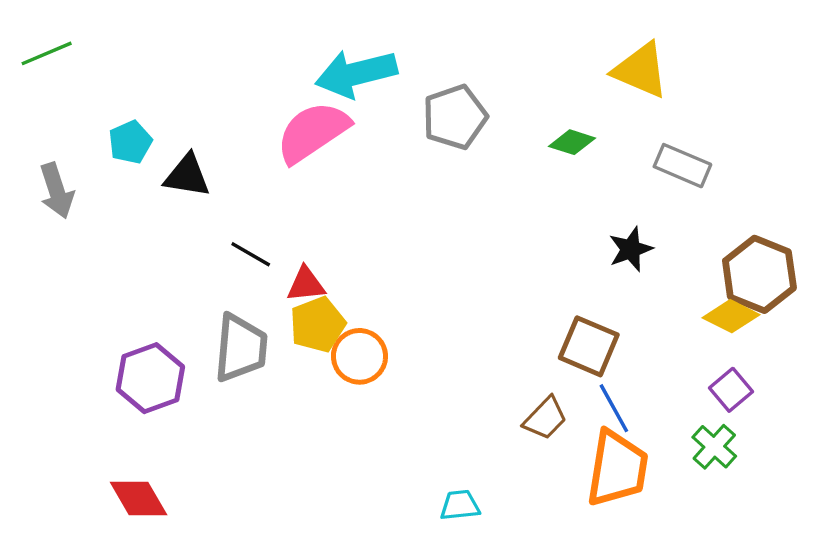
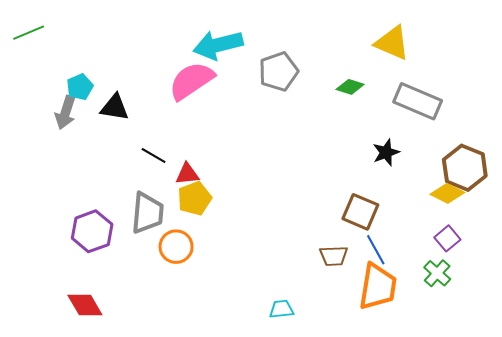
gray rectangle: (682, 166) -> (418, 101), size x1.4
gray arrow: (57, 191) -> (65, 113), moved, turned 36
orange circle: (359, 356) -> (176, 247), moved
brown trapezoid: (545, 418) -> (334, 256), turned 44

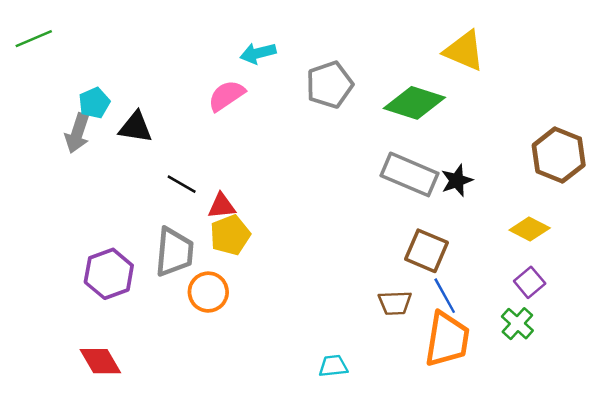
cyan arrow: (218, 45) -> (258, 53), size x0.6
pink semicircle: (191, 81) -> (226, 96), size x0.7
green diamond: (350, 87) -> (414, 103), size x1.8
gray rectangle: (418, 101) -> (410, 174), moved
brown hexagon: (465, 168) -> (559, 155), moved

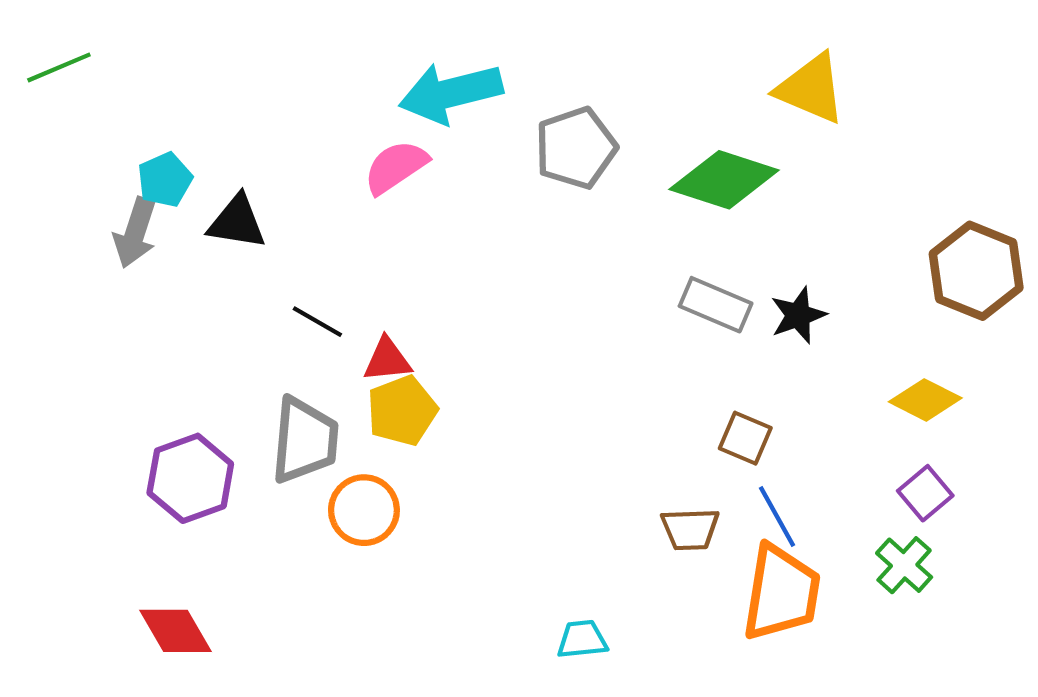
cyan arrow: (258, 53) -> (451, 93), size x1.6
gray rectangle: (410, 174) -> (716, 305), size x0.7
brown square: (426, 251) -> (745, 438), size x0.7

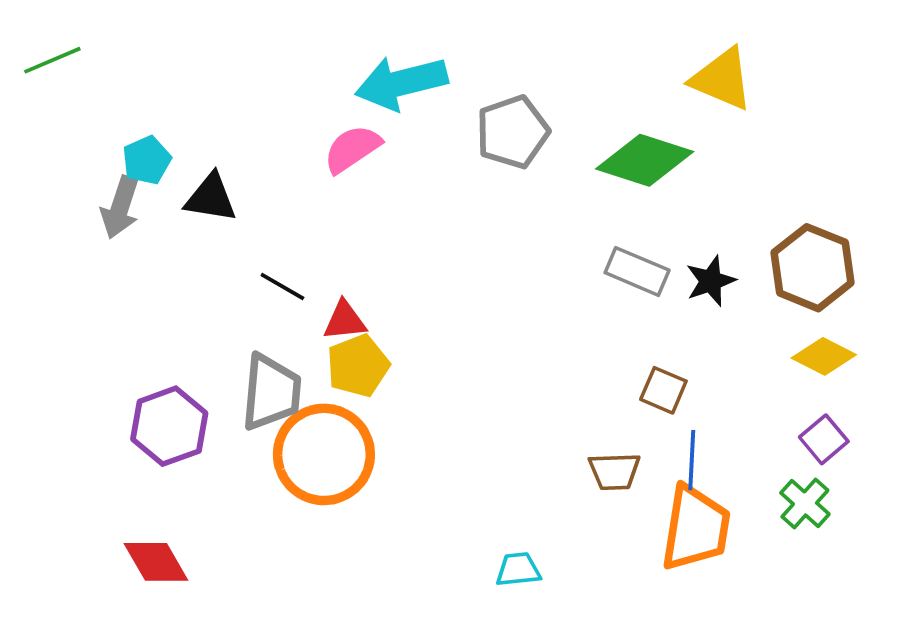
brown hexagon: (976, 271) -> (812, 268), moved
orange circle: (364, 510) -> (324, 454), size x1.6
blue line: (777, 516) -> (692, 460), turned 32

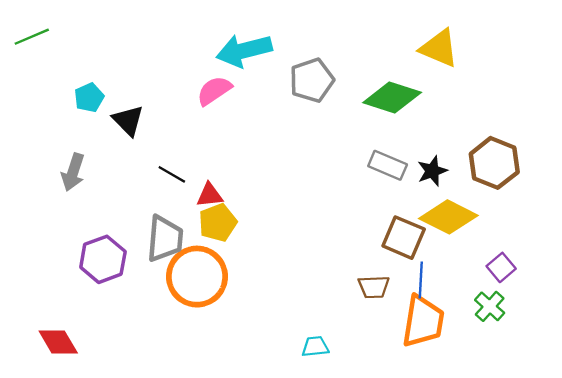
black triangle: (211, 198) -> (128, 120), turned 36
gray arrow: (120, 207) -> (73, 172), moved
yellow diamond: (824, 356) -> (448, 217), moved, size x1.5
brown square: (663, 390) -> (404, 238), size x1.5
red diamond: (156, 562) -> (58, 342), moved

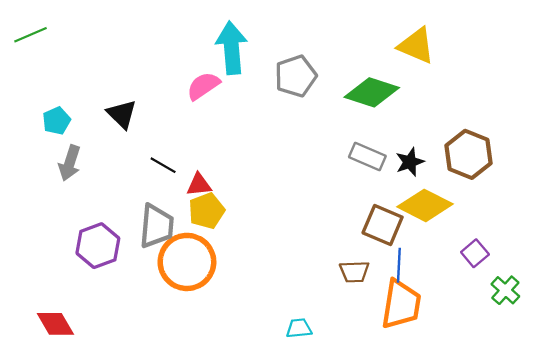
cyan arrow: (244, 50) -> (232, 48), turned 99
cyan pentagon: (89, 98) -> (57, 121), moved
green cross: (490, 306) -> (505, 290), moved

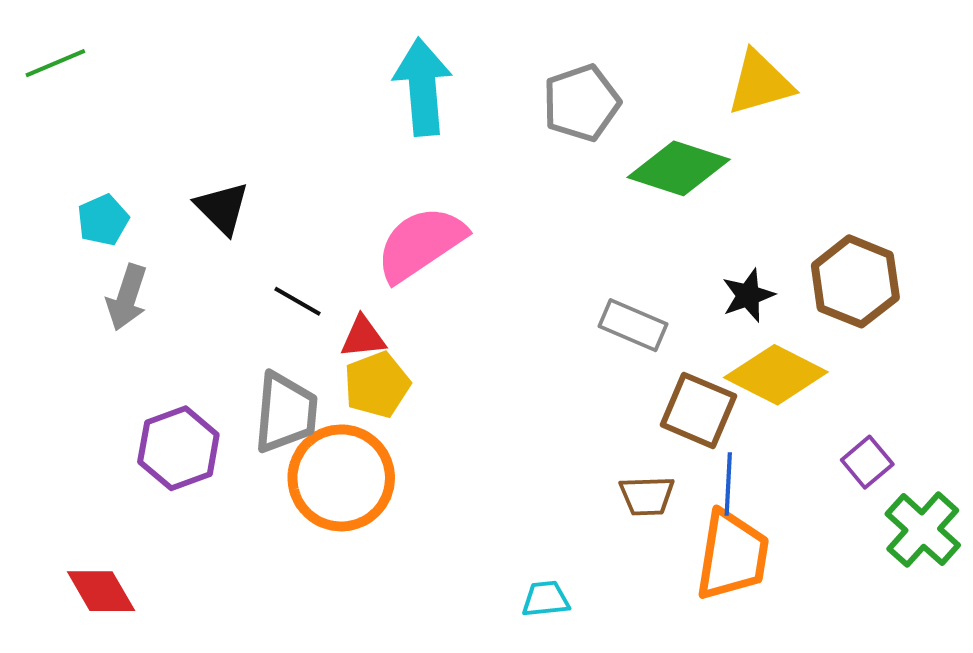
yellow triangle: (416, 46) -> (760, 83), turned -39
gray pentagon: (296, 76) -> (581, 103), moved
pink semicircle: (203, 86) -> (421, 244), moved, size x1.5
gray rectangle: (367, 157) -> (633, 325), moved
green cross: (505, 290) -> (923, 530), size x1.4

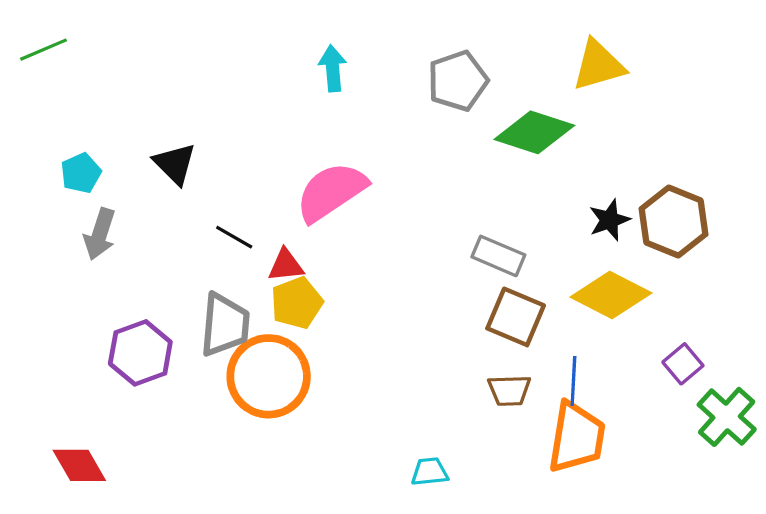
cyan arrow: (423, 87) -> (333, 68), size x0.6
black star: (748, 295) -> (609, 220), moved
brown square: (698, 410) -> (516, 317), moved

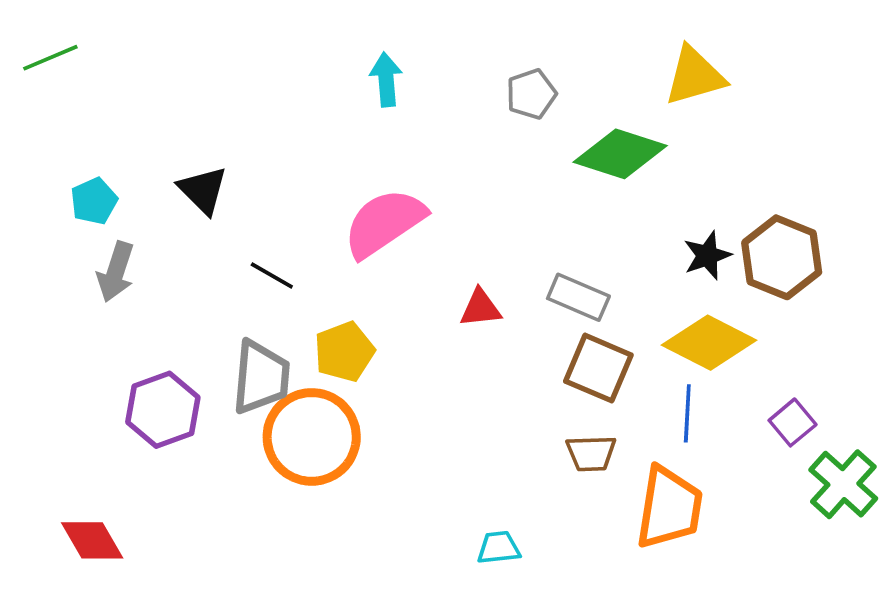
gray pentagon: (458, 81) -> (531, 94), size x0.7
red triangle: (286, 265) -> (480, 308), moved
blue line: (573, 381) -> (687, 413), moved

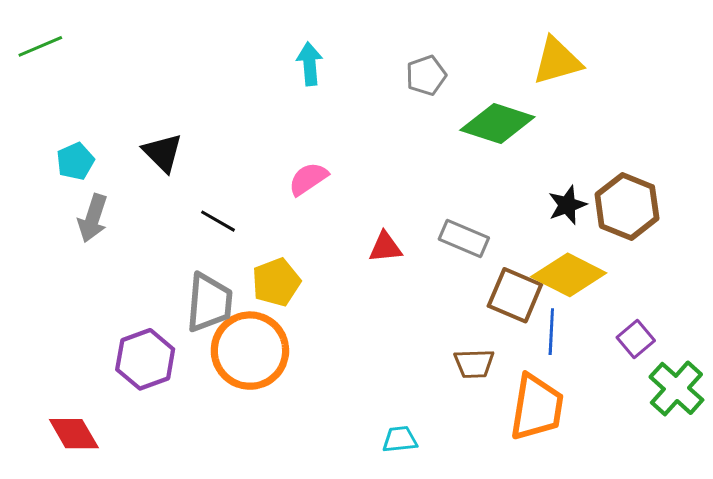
pink semicircle: (384, 223) -> (308, 179), size x0.6
brown square: (598, 368) -> (515, 295), moved
purple hexagon: (163, 410) -> (145, 359), moved

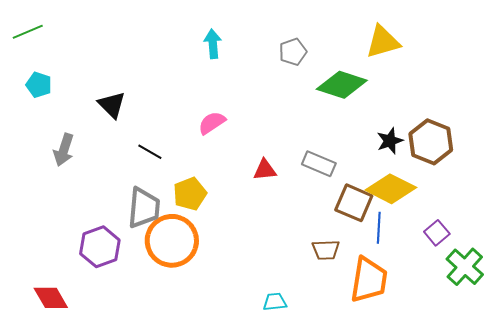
cyan pentagon: (75, 161) -> (39, 85), moved, turned -30

